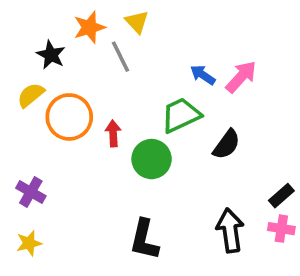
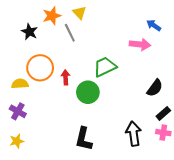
blue arrow: (203, 75) -> (154, 25), moved
pink arrow: (241, 77) -> (140, 44), turned 54
yellow semicircle: (31, 95) -> (20, 84), moved, turned 35
black semicircle: (227, 144) -> (155, 88), moved

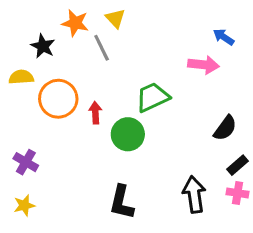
orange star: (52, 16) -> (75, 23), turned 30
yellow semicircle: (20, 84) -> (21, 77), moved

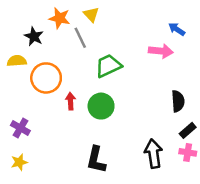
green trapezoid: (153, 97) -> (108, 66), moved
red arrow: (95, 113) -> (71, 101), moved
black semicircle: (225, 128) -> (178, 101), turned -40

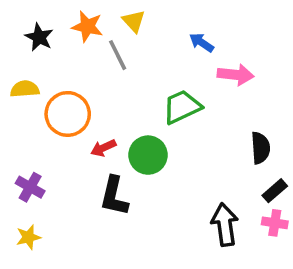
blue arrow: (177, 29) -> (202, 43), moved
black star: (34, 36) -> (39, 37), moved
green trapezoid: (108, 66) -> (182, 107), moved
red arrow: (71, 101) -> (103, 148), turned -112
black L-shape: (96, 160) -> (114, 196), moved

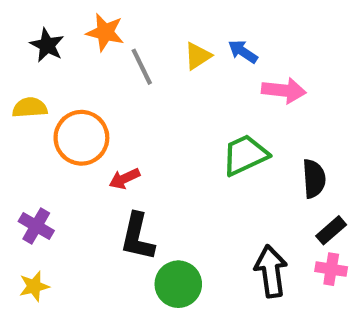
yellow triangle: (134, 21) -> (198, 56), moved, turned 40
green trapezoid: (182, 107) -> (245, 155), moved
green circle: (148, 155) -> (178, 284), moved

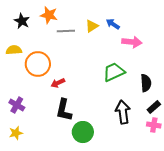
gray line: (142, 67) -> (66, 31), turned -66
black arrow: (271, 271) -> (123, 112), moved

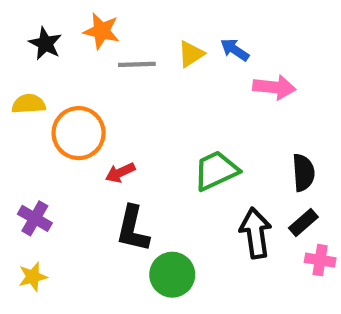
green trapezoid: (114, 72) -> (216, 171), moved
black rectangle: (154, 107) -> (303, 223), moved

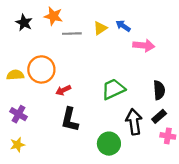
yellow semicircle: (29, 104) -> (15, 75), moved
green circle: (172, 275) -> (109, 144), moved

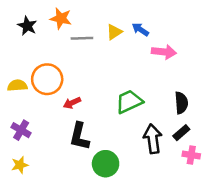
green circle: (109, 144) -> (106, 164), moved

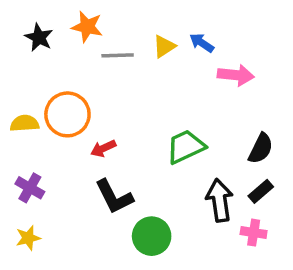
black semicircle: (181, 103) -> (261, 148), turned 30
black L-shape: (79, 136) -> (114, 197), turned -40
pink cross: (191, 155) -> (254, 233), moved

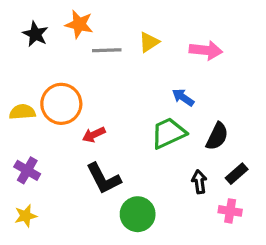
blue arrow: (202, 43) -> (183, 97), moved
pink arrow: (236, 75) -> (206, 50), moved
black semicircle: (261, 148) -> (217, 136), moved
black arrow: (220, 200) -> (199, 182), size x0.6

